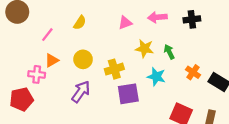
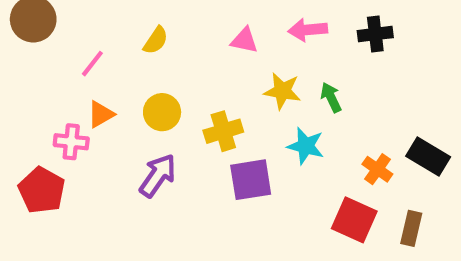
pink triangle: (125, 23) -> (244, 40), turned 32
orange cross: (193, 72) -> (377, 169), moved
red pentagon: (22, 99) -> (42, 190), turned -30

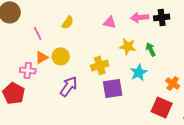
black cross: (375, 34) -> (162, 17), moved
pink line: (92, 64) -> (38, 33), turned -64
yellow circle: (162, 112) -> (61, 56), moved
cyan star: (306, 146) -> (139, 72), turned 30

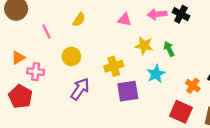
black cross: (162, 17) -> (181, 14), turned 35
orange triangle: (42, 57) -> (18, 58), moved

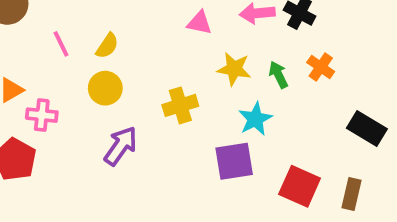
yellow semicircle: (79, 20) -> (107, 46), moved
orange cross: (193, 86) -> (321, 67), moved
purple square: (128, 91) -> (234, 161), moved

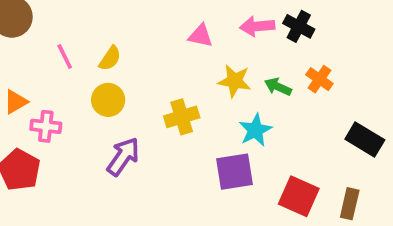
green arrow: (278, 75) -> (278, 87), turned -40

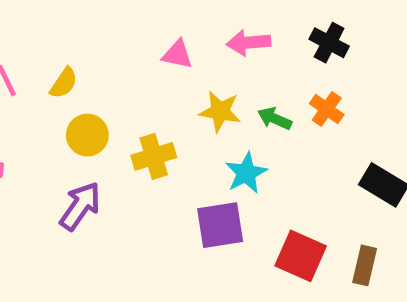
black cross: (299, 26) -> (329, 43), moved
yellow circle: (108, 100) -> (87, 135), moved

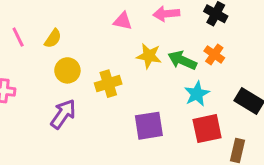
green arrow: (275, 118) -> (182, 60), size x1.4
cyan star: (246, 173) -> (197, 94), moved
red square: (301, 256) -> (207, 129), moved, turned -36

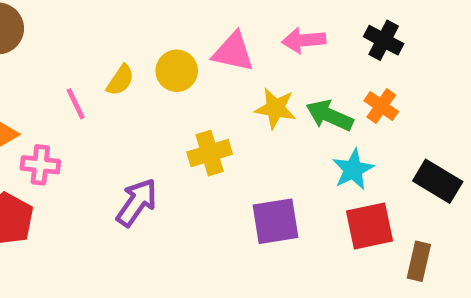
pink triangle: (123, 21) -> (233, 52), size x1.4
pink line: (18, 37) -> (76, 104), moved
yellow circle: (67, 70) -> (177, 71), moved

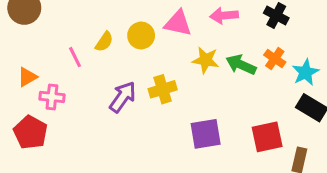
cyan star: (353, 170) -> (305, 72), moved
purple arrow: (137, 202) -> (123, 97), moved

